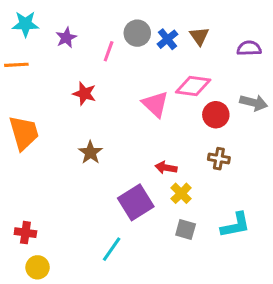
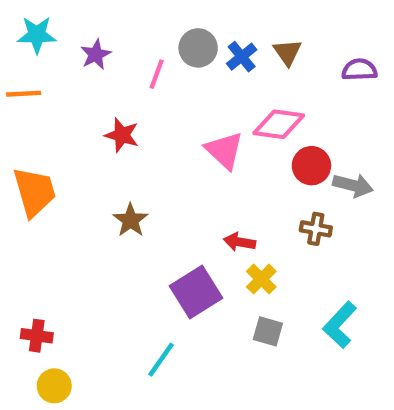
gray arrow: (254, 103) -> (353, 185), moved
cyan L-shape: (235, 225) -> (340, 325), turned 144

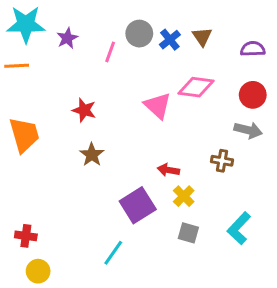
cyan star: (37, 35) -> (26, 24), size x1.4
red star: (122, 135) -> (84, 110), moved
red circle: (311, 166) -> (253, 95), moved

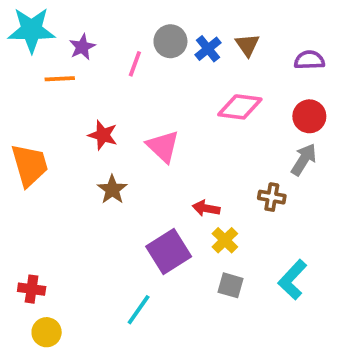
orange line: (17, 66) -> (60, 79), moved
pink triangle: (158, 106) -> (163, 146), moved
gray arrow: (248, 130) -> (304, 160), turned -72

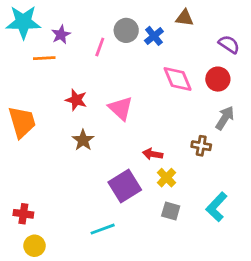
brown triangle: (247, 45) -> (185, 18), moved, turned -48
purple semicircle: (309, 60) -> (229, 44), turned 35
pink diamond: (240, 107) -> (178, 79), turned 60
red circle: (309, 116) -> (218, 79), moved
cyan line: (139, 310) -> (103, 229), turned 35

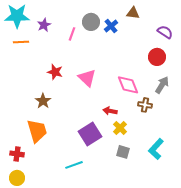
orange line: (44, 58) -> (21, 42), moved
pink diamond: (178, 79) -> (128, 85), moved
orange trapezoid: (22, 122) -> (37, 131), moved
brown star: (83, 140) -> (43, 101), moved
yellow circle: (35, 246) -> (17, 178), moved

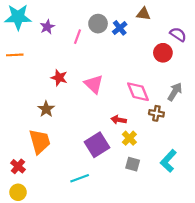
orange line: (21, 42) -> (15, 55), moved
red circle: (157, 57) -> (163, 53), moved
red cross: (17, 154) -> (18, 166), turned 32

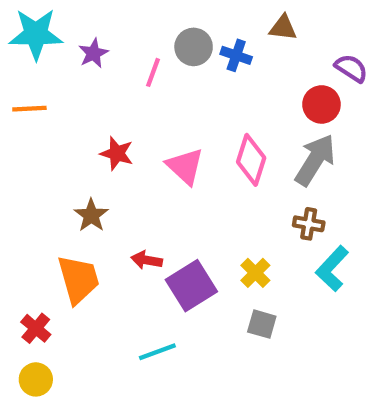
blue cross: (120, 28) -> (236, 55), turned -32
pink diamond: (138, 92) -> (251, 160), moved, turned 40
gray arrow: (175, 92) -> (315, 160), moved, size x1.4
red arrow: (119, 120) -> (147, 260), moved
cyan L-shape: (168, 161) -> (332, 269), moved

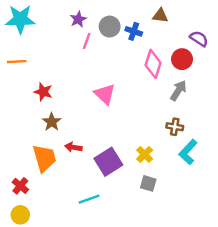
purple star: (93, 53) -> (78, 19), moved
red star: (117, 153) -> (43, 92), moved
pink diamond: (251, 160) -> (153, 64), moved
gray arrow: (315, 160) -> (178, 91), size x0.7
red arrow: (147, 260) -> (73, 147), moved

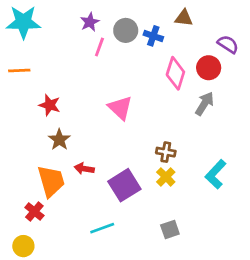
brown cross: (175, 127) -> (166, 152), moved
gray square: (148, 183) -> (170, 229), moved, turned -35
red cross: (20, 186) -> (34, 211), moved

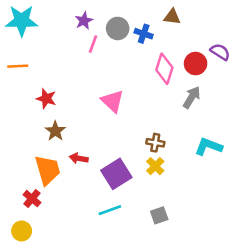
purple semicircle: (228, 44) -> (220, 52), moved
cyan L-shape: (216, 174) -> (209, 147), moved, turned 68
cyan line: (102, 228) -> (110, 210), moved

